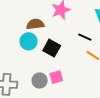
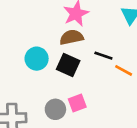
brown semicircle: (35, 24) -> (71, 37), moved
black line: (85, 37) -> (103, 56), moved

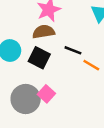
pink square: (77, 103) -> (46, 94), turned -30
gray circle: (55, 109) -> (26, 99), size x1.5

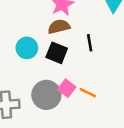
black line: (73, 50) -> (90, 43), turned 63
orange line: (91, 65) -> (88, 93), moved

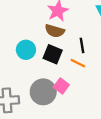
brown semicircle: (59, 27) -> (55, 31), turned -150
orange line: (88, 93) -> (78, 63), moved

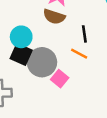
black square: (53, 54) -> (21, 54), moved
gray circle: (43, 92) -> (42, 62), moved

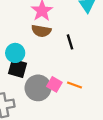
orange line: (79, 54) -> (74, 85), moved
gray circle: (42, 62) -> (38, 88), moved

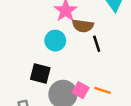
brown semicircle: (41, 31) -> (83, 26), moved
cyan circle: (15, 53) -> (55, 41), moved

